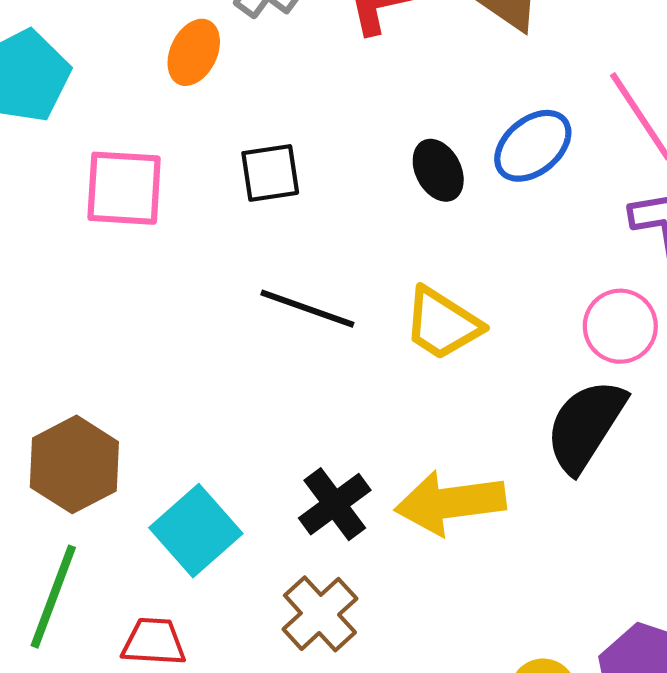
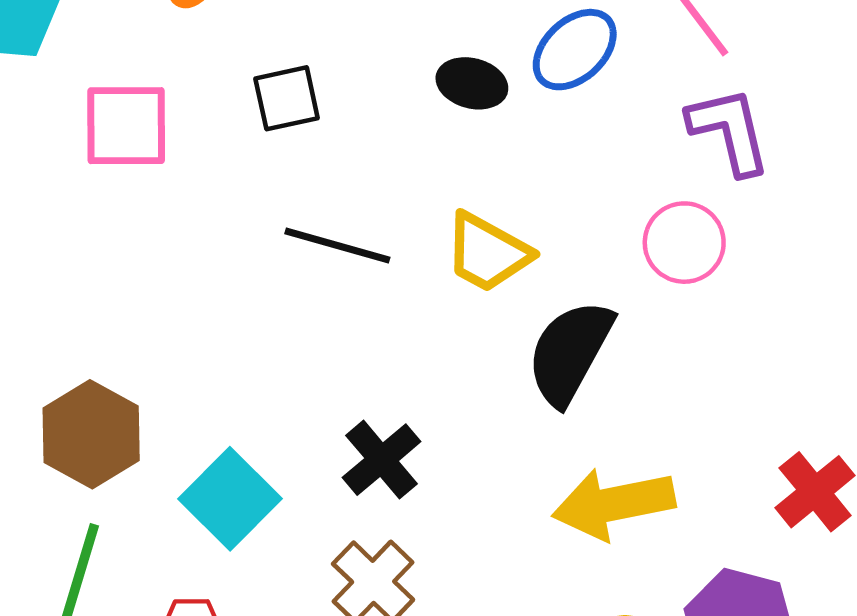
black ellipse: (438, 170) -> (472, 83), turned -44
black semicircle: (586, 426) -> (570, 352), moved
yellow arrow: (450, 503) -> (614, 504), moved

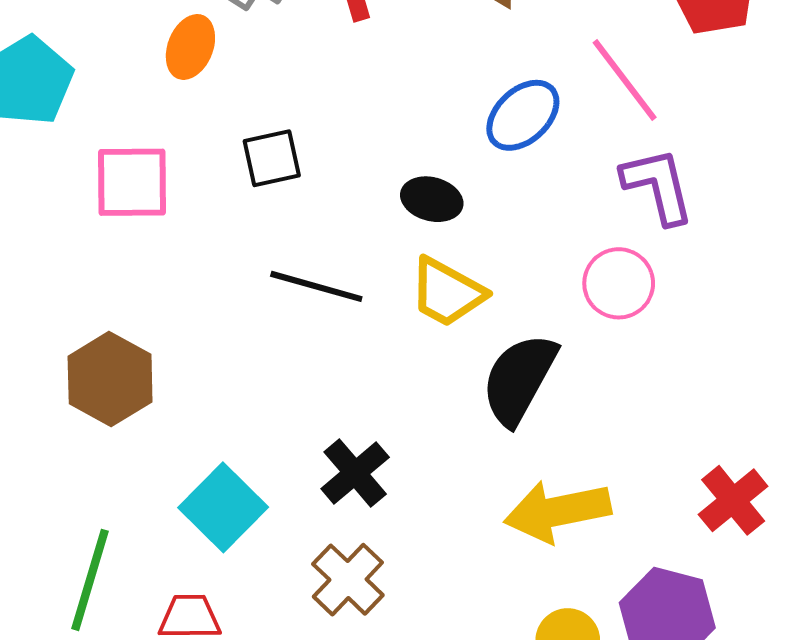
black ellipse: (472, 83) -> (432, 199), moved
brown hexagon: (91, 434) -> (110, 379), moved

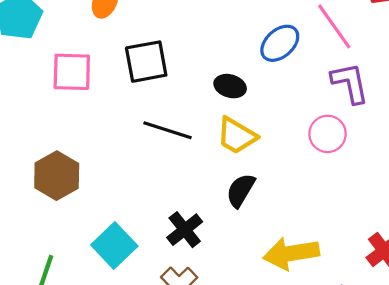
black square: (272, 158) -> (146, 62), size x1.4
black semicircle: (519, 379) -> (241, 190), moved, size x0.7

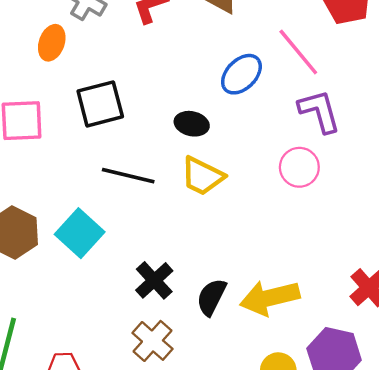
black semicircle: (241, 190) -> (211, 297), moved
cyan square: (114, 245) -> (80, 233), moved

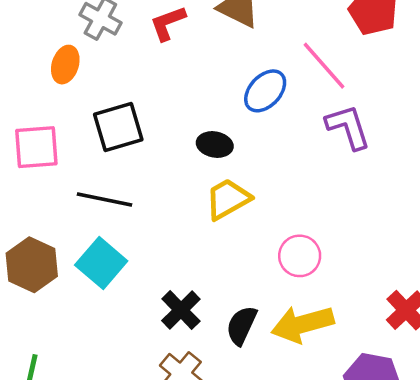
pink circle: (299, 167) -> (300, 256), moved
black line: (128, 176) -> (104, 199), moved
yellow trapezoid: (202, 176) -> (228, 199), turned 126

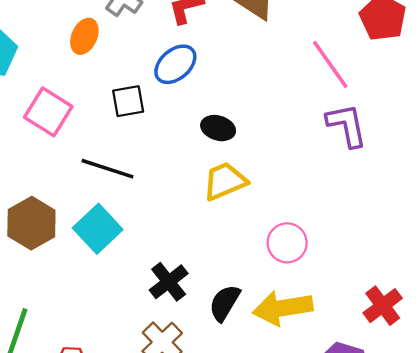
blue ellipse: (265, 91) -> (175, 64), moved
black square: (118, 127) -> (128, 101), size x0.7
pink square: (36, 147) -> (48, 112), turned 30

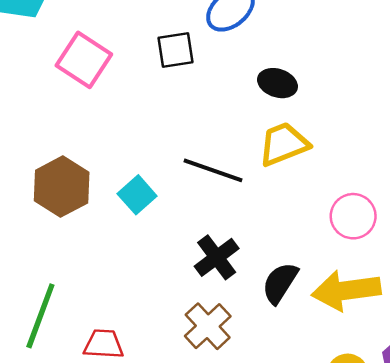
black line: (107, 169) -> (213, 170), moved
cyan square: (98, 229) -> (137, 195), size x0.7

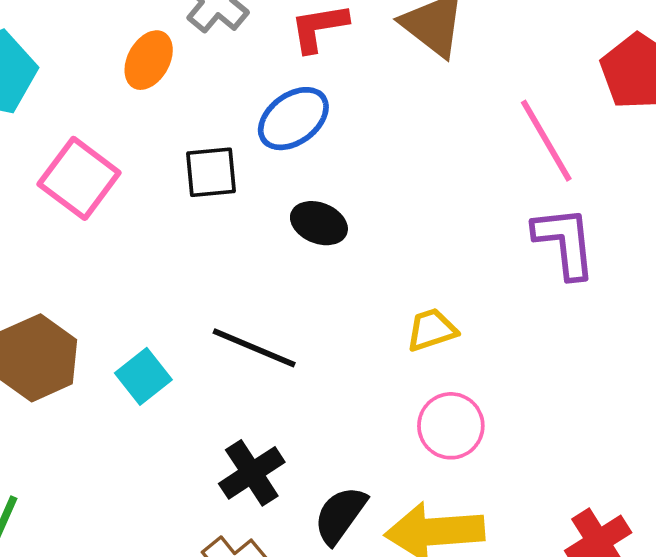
black ellipse: (277, 83) -> (319, 223), moved
yellow trapezoid: (284, 144) -> (432, 330), moved, size x0.7

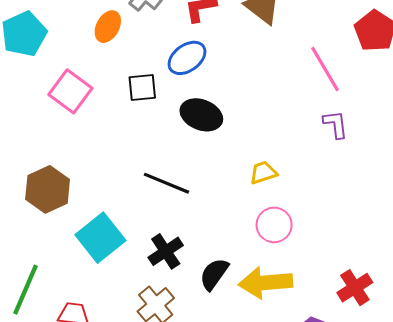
black ellipse: (319, 223) -> (201, 115), size x1.4
purple L-shape: (565, 242) -> (336, 124), size x0.7
cyan square: (143, 376) -> (100, 238), moved, size x1.6

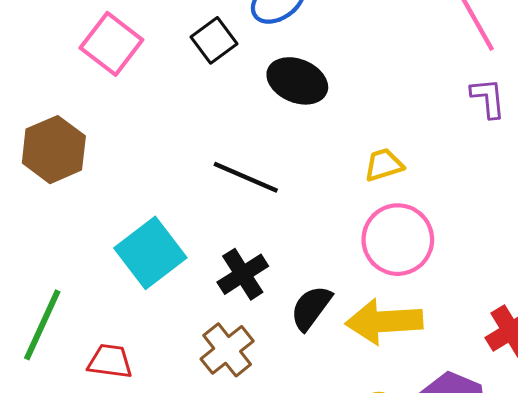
black square: (142, 88) -> (214, 40), turned -32
brown hexagon: (48, 189) -> (54, 150), moved
pink circle: (274, 225) -> (398, 240), size x1.4

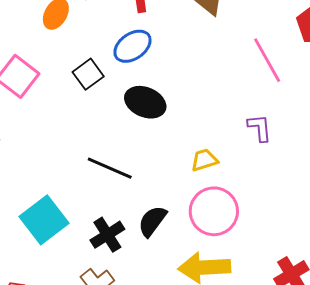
purple L-shape: (488, 98) -> (260, 128), moved
black semicircle: (311, 308) -> (152, 221), moved

